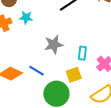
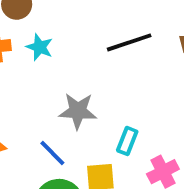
blue line: (37, 71) -> (52, 153), moved

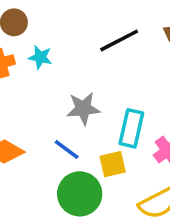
cyan rectangle: (127, 141) -> (131, 128), size x1.5

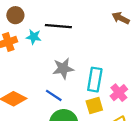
black line: (119, 40) -> (58, 26), moved, turned 35
yellow square: (113, 164) -> (94, 106), moved

